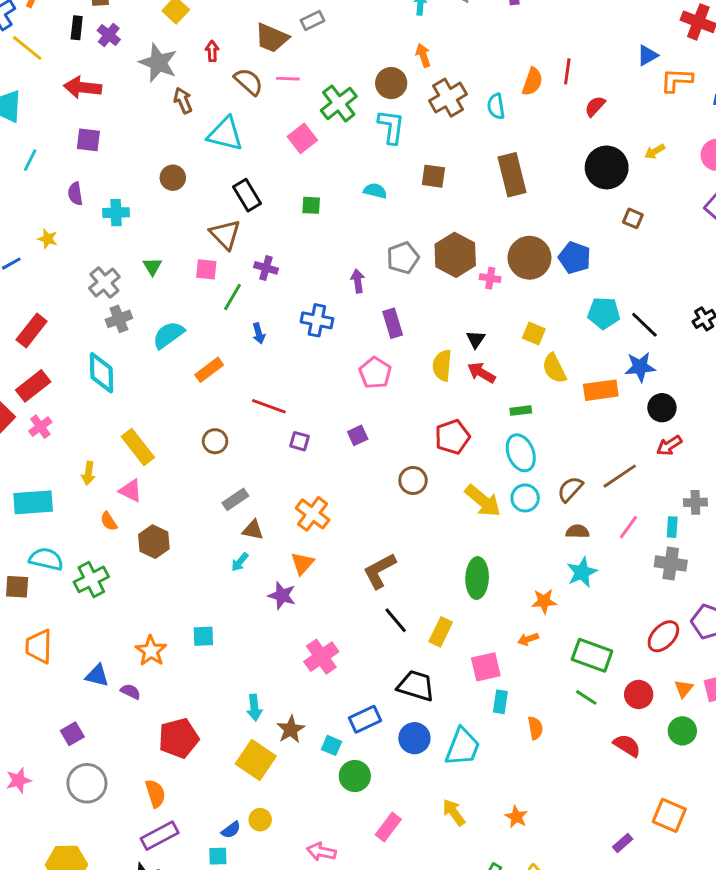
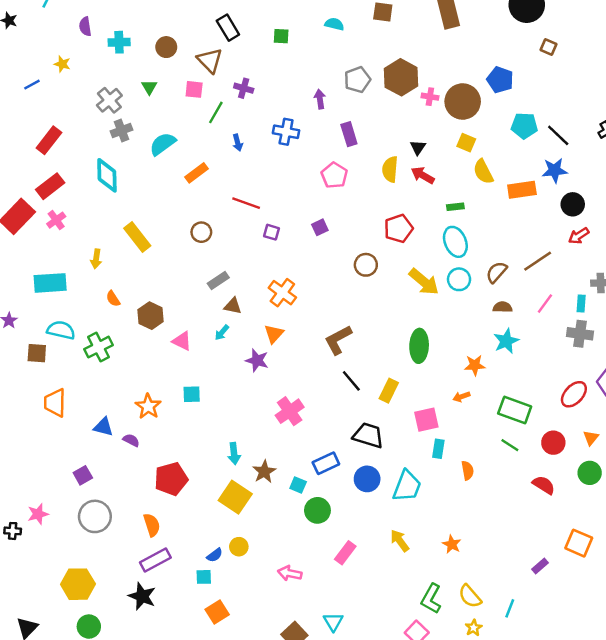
brown circle: (173, 178) -> (166, 47), moved
brown circle: (529, 258) -> (463, 102), moved
pink triangle: (131, 491) -> (182, 341), moved

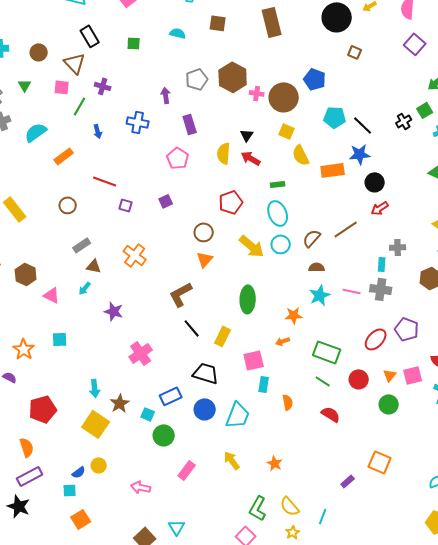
pink line: (545, 304) -> (352, 291), moved, turned 66
orange triangle: (274, 334) -> (205, 259), moved
red semicircle: (544, 485) -> (331, 414), moved

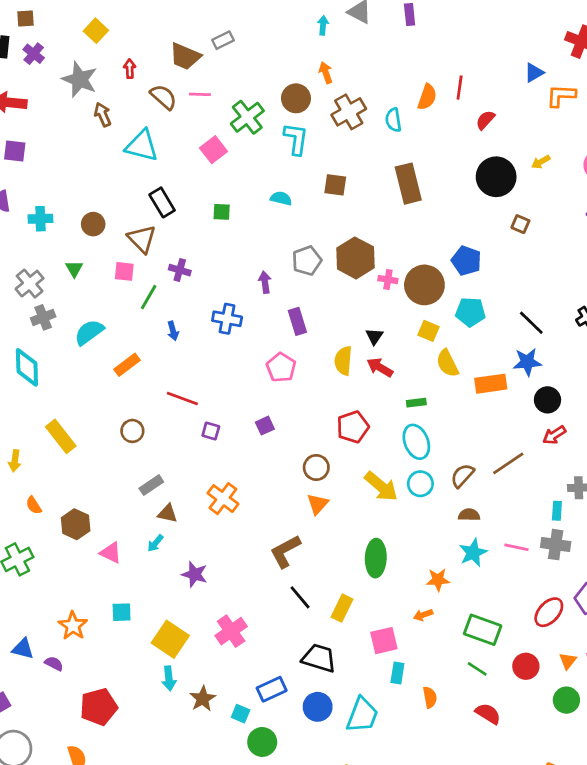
cyan pentagon: (335, 117) -> (470, 312), moved
yellow square: (96, 424) -> (170, 639), moved

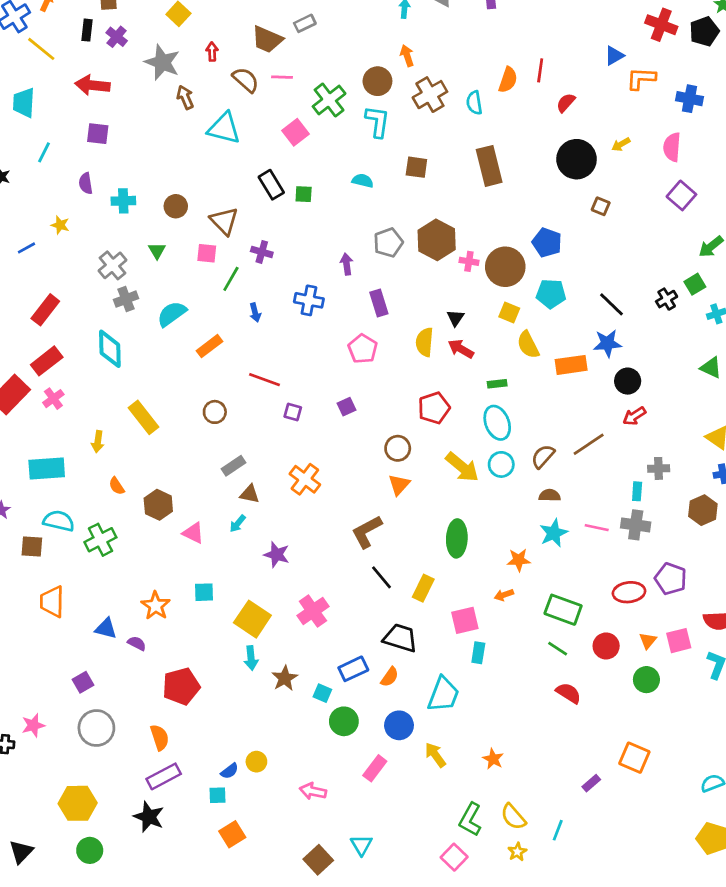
black rectangle: (162, 202) -> (271, 185), moved
red ellipse: (549, 612) -> (629, 592), turned 40
orange semicircle: (430, 697) -> (390, 677), moved, turned 45
blue circle: (318, 707) -> (399, 725), moved

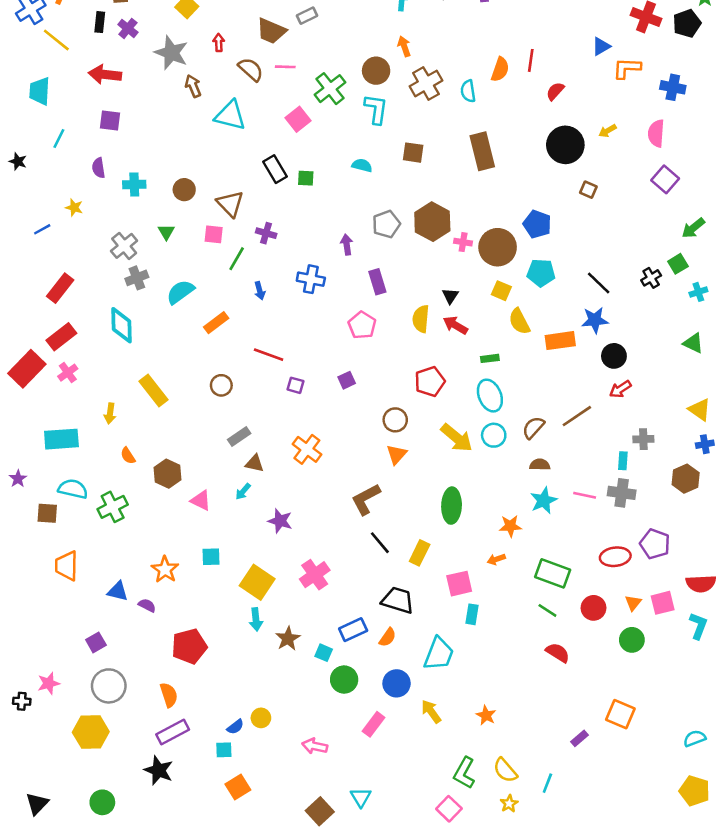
yellow hexagon: (78, 803) -> (91, 732), moved

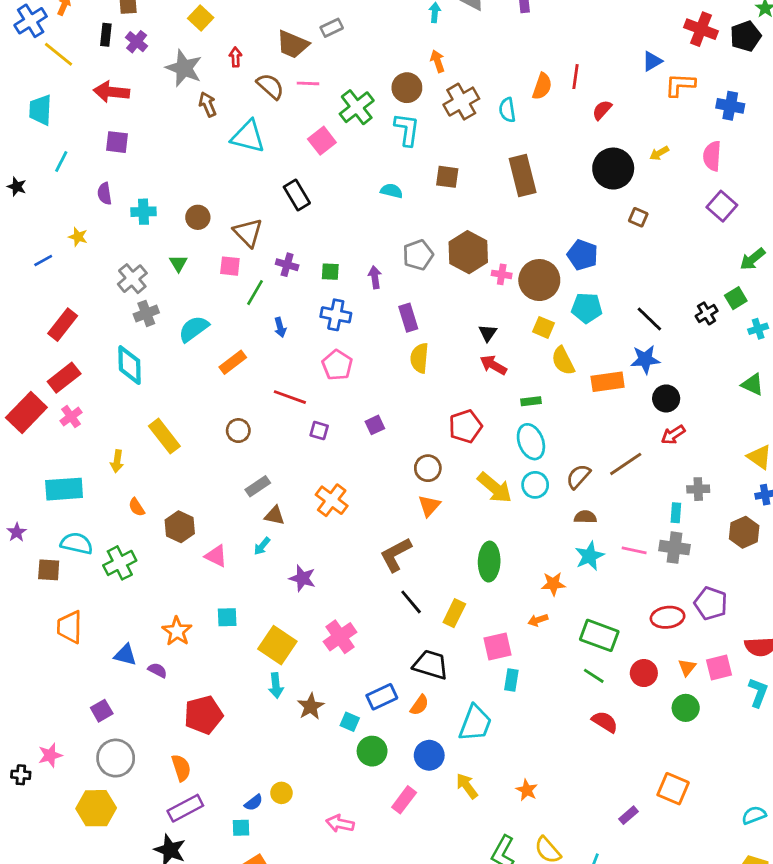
green square: (306, 178) -> (330, 272), moved
yellow semicircle: (421, 319) -> (419, 358), moved
pink pentagon: (362, 325) -> (337, 365), moved

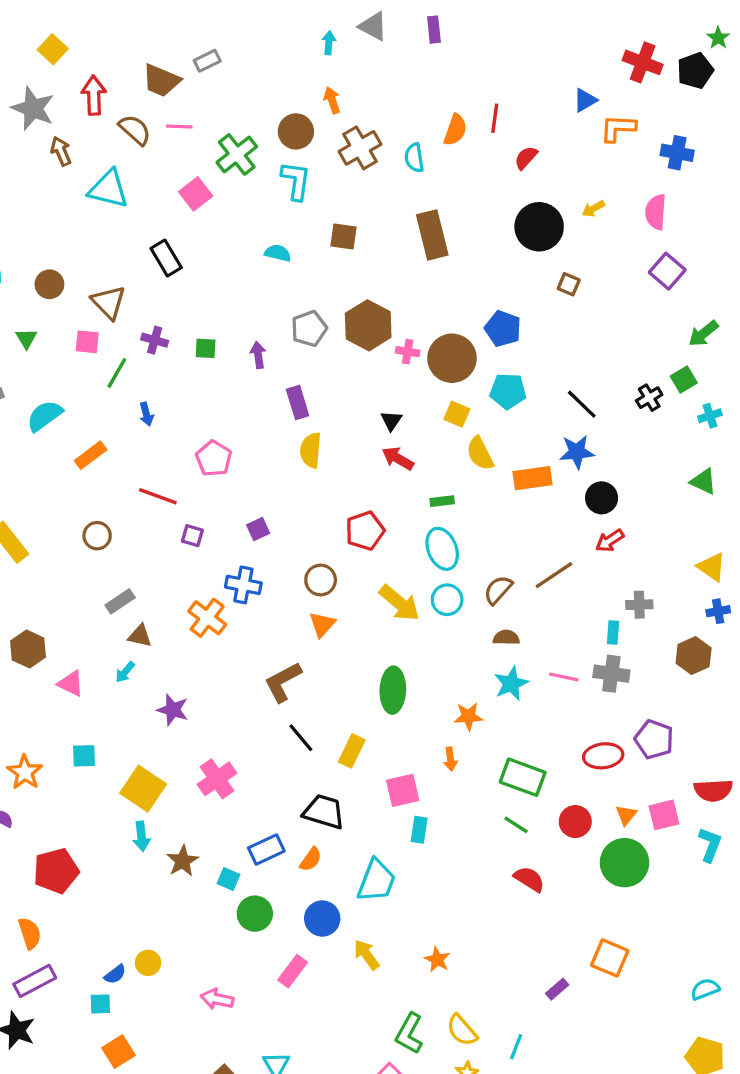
red arrow: (235, 57) -> (94, 95), size x1.6
blue cross: (336, 315) -> (243, 585), moved
orange arrow: (538, 620) -> (450, 759), turned -78
green circle: (686, 708) -> (625, 863), size x1.5

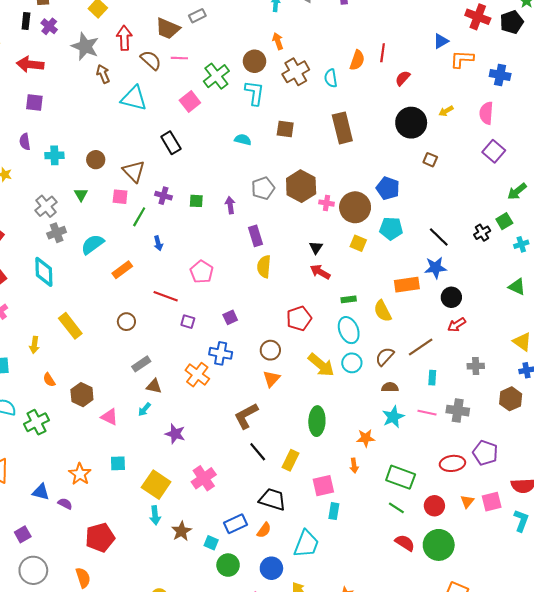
yellow semicircle: (480, 453) -> (383, 311), moved
cyan rectangle: (613, 633) -> (432, 378), moved
green circle: (625, 863) -> (439, 545), moved

